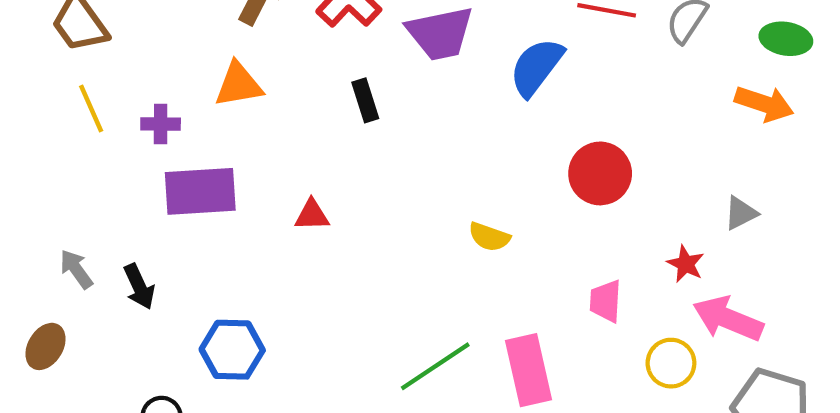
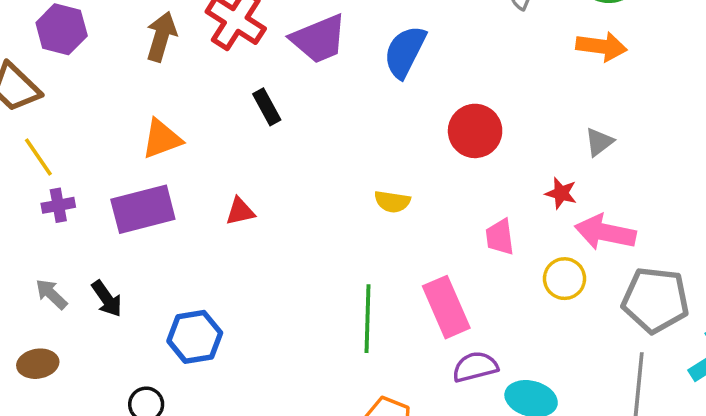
orange triangle: (239, 85) -> (162, 139), moved
purple cross: (161, 124) -> (58, 205), moved
brown ellipse: (46, 346) -> (38, 364), turned 60
green line: (435, 366) -> (367, 319), turned -44

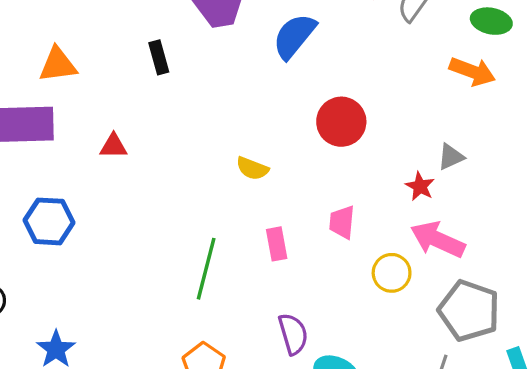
red star: (561, 193) -> (420, 186), moved
pink rectangle: (446, 307) -> (277, 244), moved, size x0.6
blue hexagon: (195, 337) -> (49, 221), moved
purple semicircle: (475, 367) -> (293, 334), turned 75

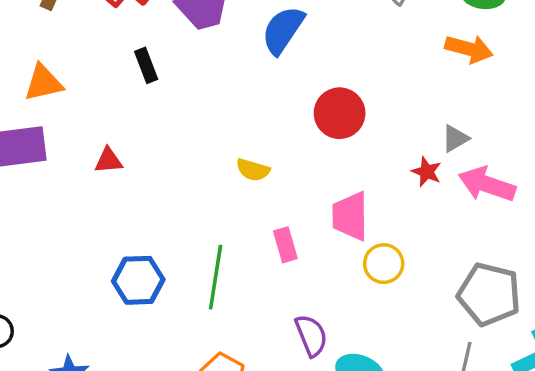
blue hexagon: (49, 221) -> (138, 280), moved
pink trapezoid: (342, 222) -> (350, 216), size x1.4
pink arrow: (438, 240) -> (487, 184), moved
yellow circle: (392, 273) -> (384, 264), moved

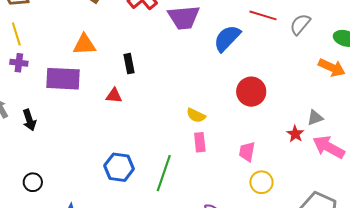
black rectangle: (146, 65) -> (129, 64), moved
pink trapezoid: (350, 216) -> (247, 152), size x0.7
pink rectangle: (285, 245) -> (200, 142), moved

